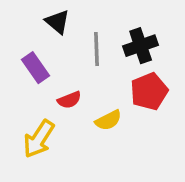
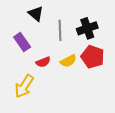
red pentagon: (149, 91) -> (93, 57), turned -30
yellow semicircle: (108, 120) -> (68, 61), moved

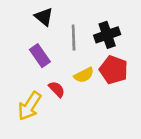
purple rectangle: (22, 42) -> (40, 56), moved
red semicircle: (43, 62) -> (57, 89), moved, turned -112

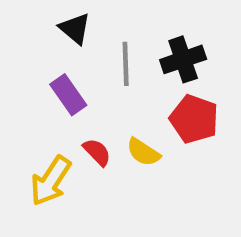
yellow semicircle: (84, 75) -> (143, 152), moved, turned 60

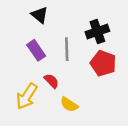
gray line: (126, 64) -> (67, 49), moved
yellow semicircle: (143, 152) -> (69, 104), moved

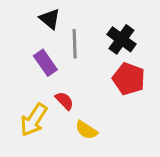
black cross: (97, 31) -> (121, 39), turned -35
gray line: (67, 49) -> (75, 44), moved

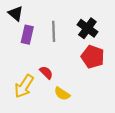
black triangle: (50, 19) -> (16, 13), moved
purple rectangle: (45, 63) -> (27, 35), moved, turned 48

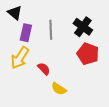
yellow arrow: (24, 86) -> (20, 58), moved

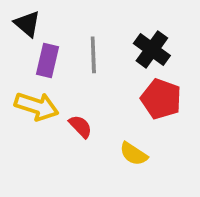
yellow arrow: (20, 58) -> (36, 106), turned -105
yellow semicircle: (59, 89) -> (134, 154), moved

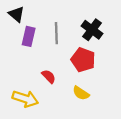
red pentagon: (161, 99) -> (83, 60), moved
yellow arrow: (36, 106) -> (25, 99), moved

